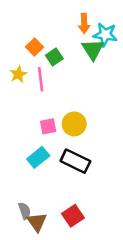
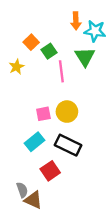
green triangle: (93, 49) -> (85, 57), moved
pink line: (41, 79) -> (61, 71), moved
red square: (73, 216) -> (50, 171), moved
brown triangle: (37, 222) -> (33, 200), turned -30

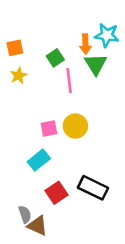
orange arrow: (76, 21) -> (85, 44), moved
orange square: (31, 42) -> (15, 48), moved, turned 32
black rectangle: (68, 145) -> (93, 188), moved

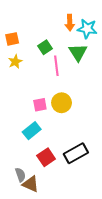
orange arrow: (85, 44) -> (70, 23), moved
black rectangle: (93, 188) -> (76, 153), turned -55

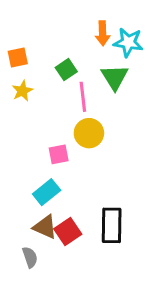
yellow circle: (62, 103) -> (89, 133), moved
black rectangle: (76, 153) -> (112, 225), turned -60
brown triangle: (31, 184) -> (45, 227), moved

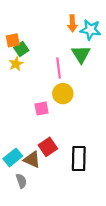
green square: (66, 70) -> (21, 49), moved
cyan rectangle: (47, 192) -> (13, 157), moved
red square: (68, 231) -> (48, 147), moved

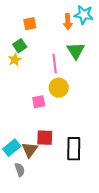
cyan star: (90, 30) -> (84, 15), moved
orange square: (13, 40) -> (30, 24), moved
red square: (48, 147) -> (45, 138), turned 36
brown triangle: (32, 160) -> (30, 150), turned 42

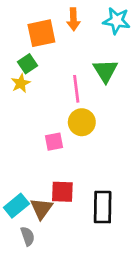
orange arrow: (68, 22) -> (73, 19), moved
orange square: (30, 24) -> (41, 33), size x1.5

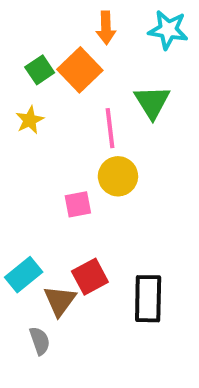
orange square: (41, 33) -> (80, 70), moved, turned -32
green square: (28, 64) -> (40, 70), moved
red square: (62, 192) -> (90, 277), turned -30
cyan rectangle: (16, 206) -> (24, 275), moved

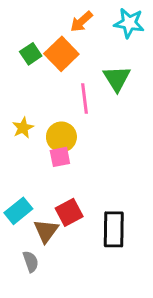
orange arrow: (106, 28) -> (81, 22), turned 50
yellow star: (30, 120) -> (23, 128), moved
yellow circle: (118, 176) -> (61, 137), moved

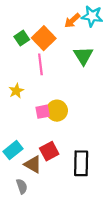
orange arrow: (81, 22) -> (72, 21), moved
pink line: (85, 98) -> (40, 64), moved
yellow circle: (61, 137) -> (57, 111), moved
brown triangle: (46, 231) -> (33, 164), turned -36

